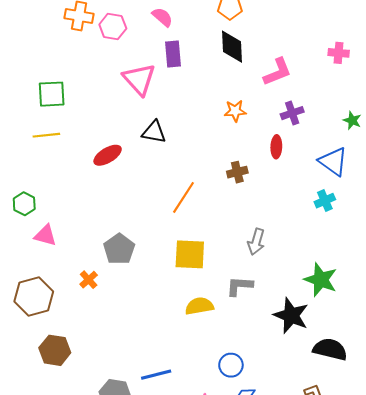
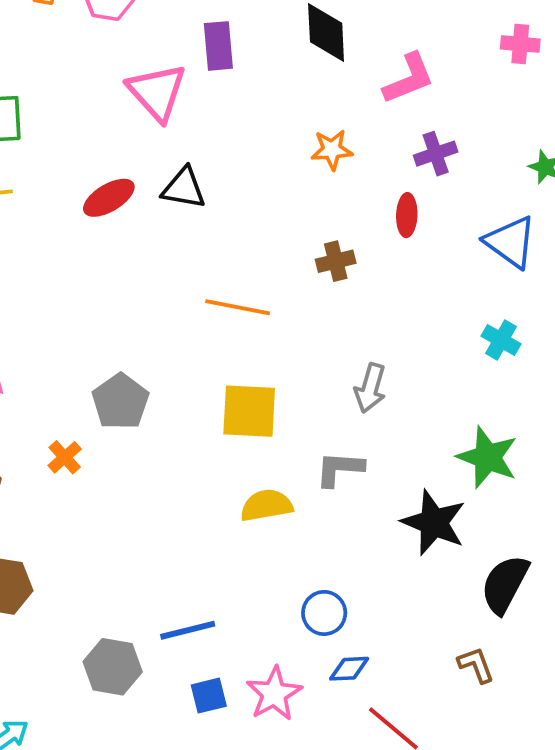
red ellipse: (108, 155) -> (109, 198), moved
orange line: (183, 197) -> (238, 307), turned 68
cyan cross: (325, 201) -> (501, 340), moved, turned -36
black semicircle: (330, 349) -> (505, 584), turned -76

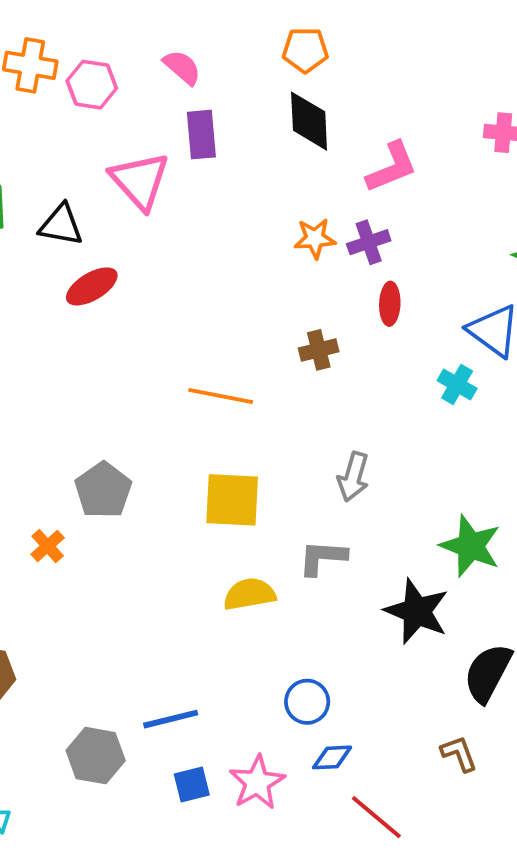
purple cross: (436, 154) -> (369, 242), moved
black triangle: (184, 188) -> (61, 225), moved
cyan cross: (501, 340) -> (457, 385), moved

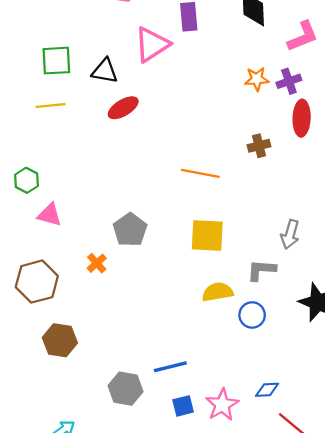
pink triangle: (140, 181) -> (152, 44), turned 39
red ellipse: (390, 304) -> (302, 118), size x1.4
gray arrow: (353, 477) -> (290, 234), moved
blue circle: (307, 702) -> (252, 315), moved

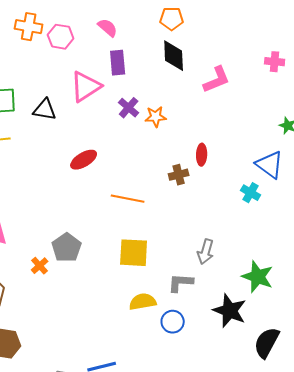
orange star: (257, 79) -> (156, 117), moved
purple cross: (289, 81) -> (129, 108), moved, turned -30
red ellipse: (123, 108) -> (84, 160), moved
red ellipse: (302, 118) -> (202, 155), moved, size x0.7
orange cross: (97, 263) -> (40, 266), moved

